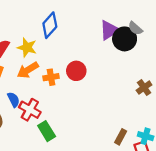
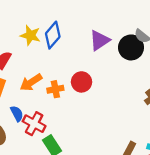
purple triangle: (109, 30) -> (100, 40), moved
yellow star: (27, 47) -> (30, 35), moved

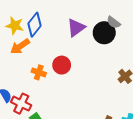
orange arrow: (31, 82) -> (20, 46), moved
orange cross: (55, 89) -> (39, 72), turned 32

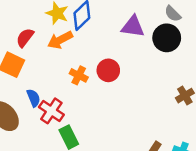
gray semicircle: (114, 22) -> (173, 14), moved
purple triangle: (76, 28) -> (133, 27), turned 36

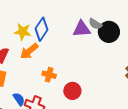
gray semicircle: (173, 14) -> (95, 24), moved
red circle: (108, 70) -> (72, 91), moved

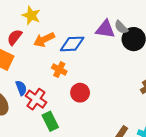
blue diamond: (41, 29) -> (72, 44), moved, turned 40
yellow star: (23, 32) -> (31, 15), moved

